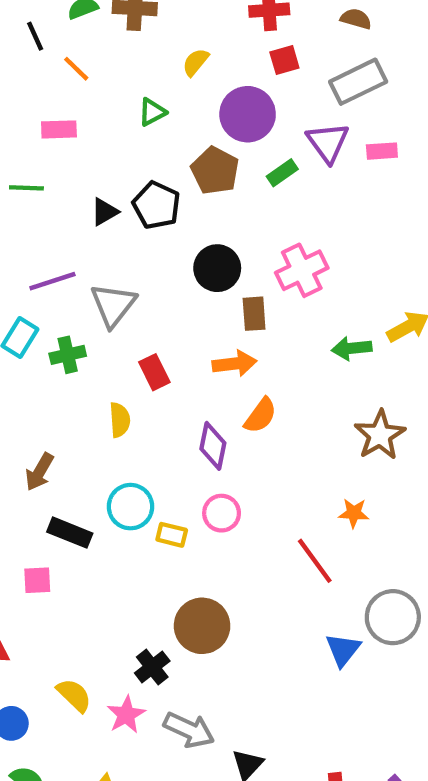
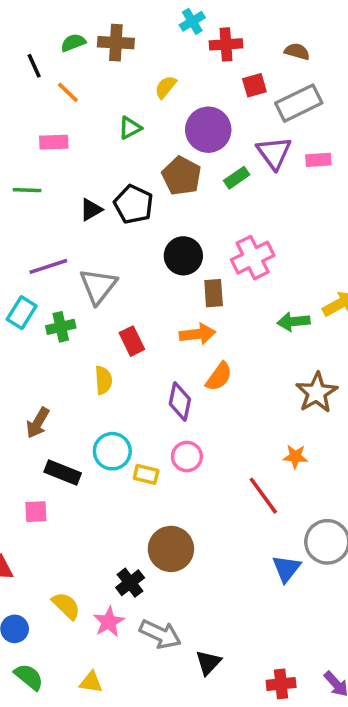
red square: (284, 60) -> (254, 85), moved

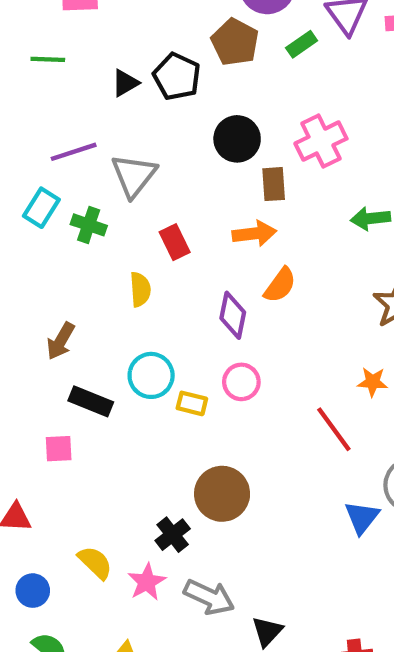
green cross: (61, 327) -> (89, 225), turned 32

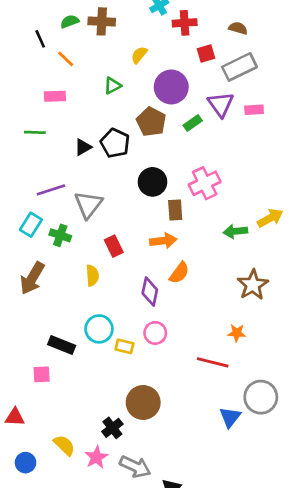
brown arrow: (61, 341) -> (32, 278), moved, size x1.4
red line: (334, 429) -> (213, 362), turned -40

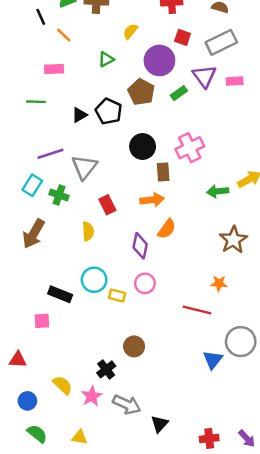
red square: (206, 54) -> (183, 37), moved, turned 35
brown circle: (143, 402) -> (134, 346), size x0.7

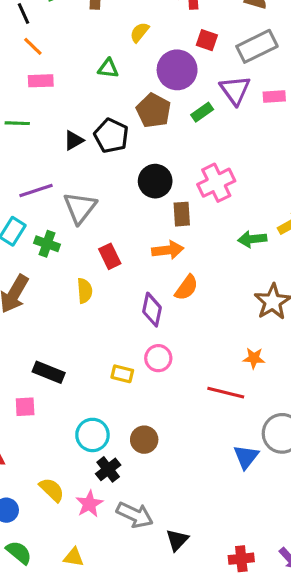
orange line: (64, 35) -> (33, 46), moved
green triangle: (106, 59) -> (108, 68), turned 35
cyan circle: (94, 280) -> (92, 435), moved

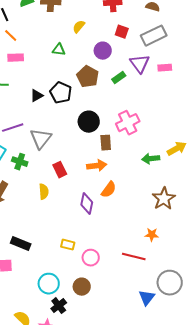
purple circle: (177, 70) -> (103, 51), size x0.7
pink circle: (158, 358) -> (91, 258), moved

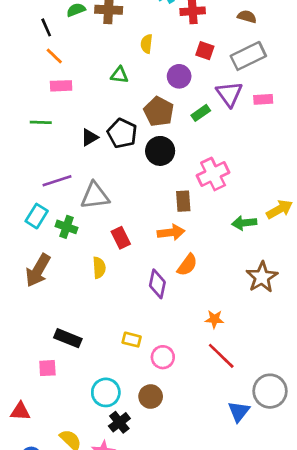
yellow semicircle: (79, 27) -> (147, 44), turned -32
black circle: (89, 122) -> (160, 151), moved
gray triangle: (41, 139) -> (95, 196), turned 45
orange star: (152, 235) -> (214, 319), moved
red line: (134, 257) -> (221, 356), turned 30

